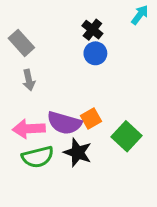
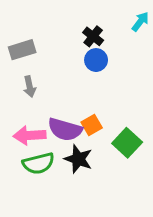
gray rectangle: (21, 43) -> (22, 50), turned -65

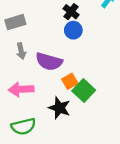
purple semicircle: (65, 129) -> (49, 62), moved
green square: (127, 143) -> (84, 91), moved
green semicircle: (38, 163) -> (23, 126), moved

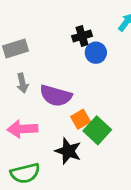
black cross: (71, 12) -> (82, 36), turned 35
blue circle: (73, 30) -> (96, 53), moved

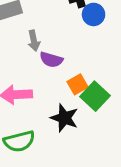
gray arrow: (22, 83) -> (34, 41), moved
purple semicircle: (56, 96) -> (51, 60), size x0.7

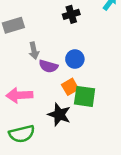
blue circle: (94, 14) -> (75, 59), moved
green square: (95, 96) -> (85, 96), turned -35

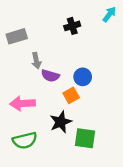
blue circle: (75, 59) -> (83, 77), moved
green square: (85, 96) -> (85, 138), moved
black star: (59, 115) -> (61, 122), turned 30

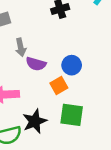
black star: (61, 122) -> (35, 121), moved
green square: (85, 138) -> (72, 115), moved

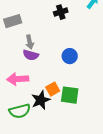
purple semicircle: (36, 64) -> (31, 55), moved
orange square: (59, 86) -> (53, 89), moved

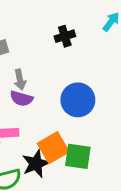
blue circle: (70, 56) -> (78, 100), size x1.5
orange square: (53, 89) -> (53, 148), size x1.5

